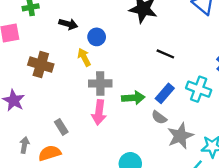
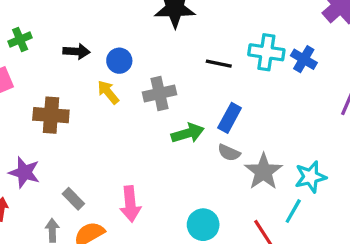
gray cross: (100, 83) -> (159, 93), moved
cyan cross: (199, 89) -> (266, 52), moved
pink arrow: (99, 112) -> (130, 204), moved
gray rectangle: (61, 127) -> (73, 199), moved

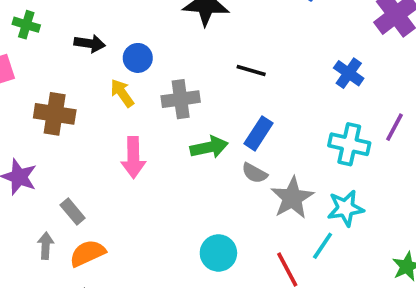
green cross: (20, 40) -> (26, 25), turned 35
cyan cross: (266, 52) -> (349, 144), moved
pink arrow: (130, 204) -> (133, 158), moved

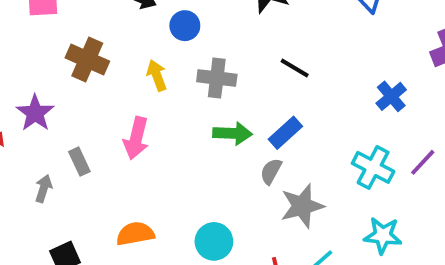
yellow arrow: (122, 93) -> (157, 75), moved
pink arrow: (133, 158) -> (136, 138), moved
gray semicircle: (254, 173) -> (271, 171), turned 75
cyan star: (346, 208) -> (383, 235), moved
orange semicircle: (87, 253) -> (135, 234), moved

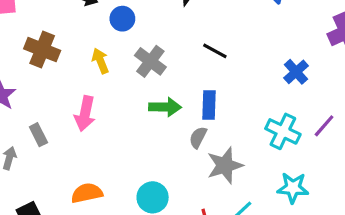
gray cross: (217, 78) -> (150, 61), turned 32
blue rectangle: (285, 133) -> (209, 105), turned -44

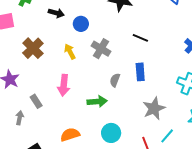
brown cross: (42, 50) -> (33, 48), turned 30
green arrow: (165, 107) -> (97, 101), moved
gray semicircle: (198, 137) -> (115, 80), moved

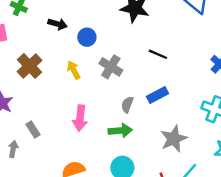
blue rectangle: (140, 72) -> (158, 95), turned 66
pink arrow: (64, 85) -> (80, 118), moved
green arrow: (97, 101) -> (120, 131), moved

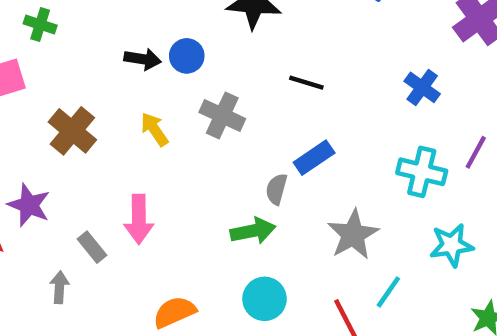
black arrow: (58, 24) -> (143, 59), moved
blue circle: (87, 37) -> (187, 56), moved
gray semicircle: (127, 105) -> (276, 189), moved
pink arrow: (80, 118) -> (139, 219), moved

